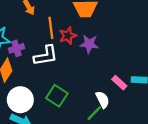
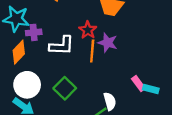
orange line: (51, 28) -> (92, 51), moved
red star: (68, 36) -> (88, 30), turned -30
pink rectangle: (119, 83) -> (138, 84), moved

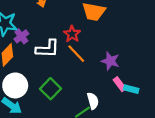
purple cross: (34, 32) -> (21, 36), turned -32
purple star: (108, 43) -> (110, 61), moved
orange line: (92, 51) -> (76, 54), turned -48

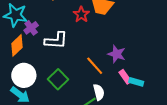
red star: (72, 34) -> (81, 14), moved
orange line: (76, 54) -> (95, 66), moved

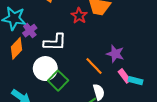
white circle: (24, 75) -> (45, 69), moved

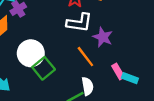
white L-shape: (55, 42) -> (79, 23), moved
purple star: (115, 54) -> (103, 37), moved

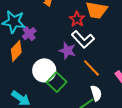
white L-shape: (79, 23) -> (83, 39), turned 45
purple star: (103, 37) -> (67, 51), moved

